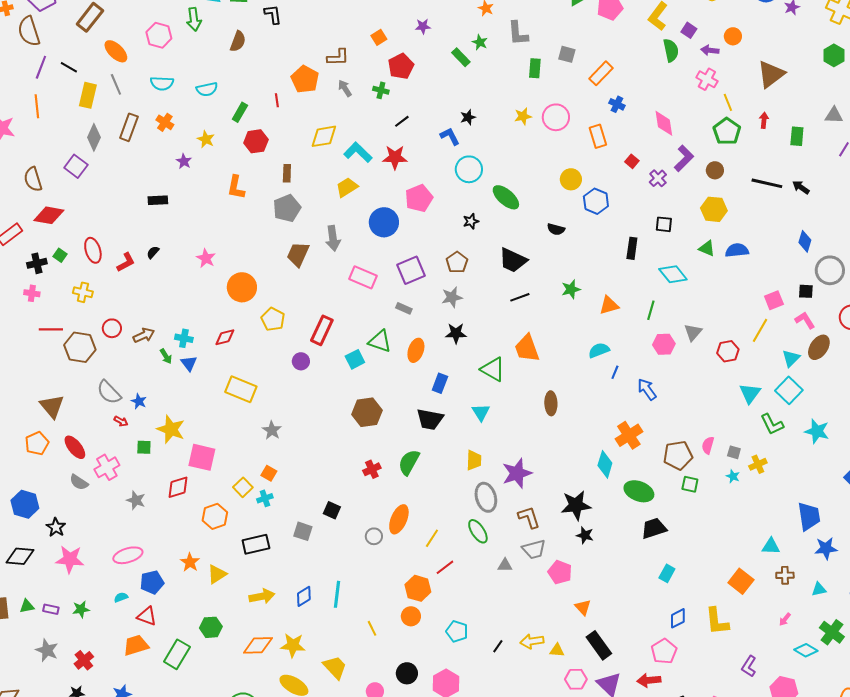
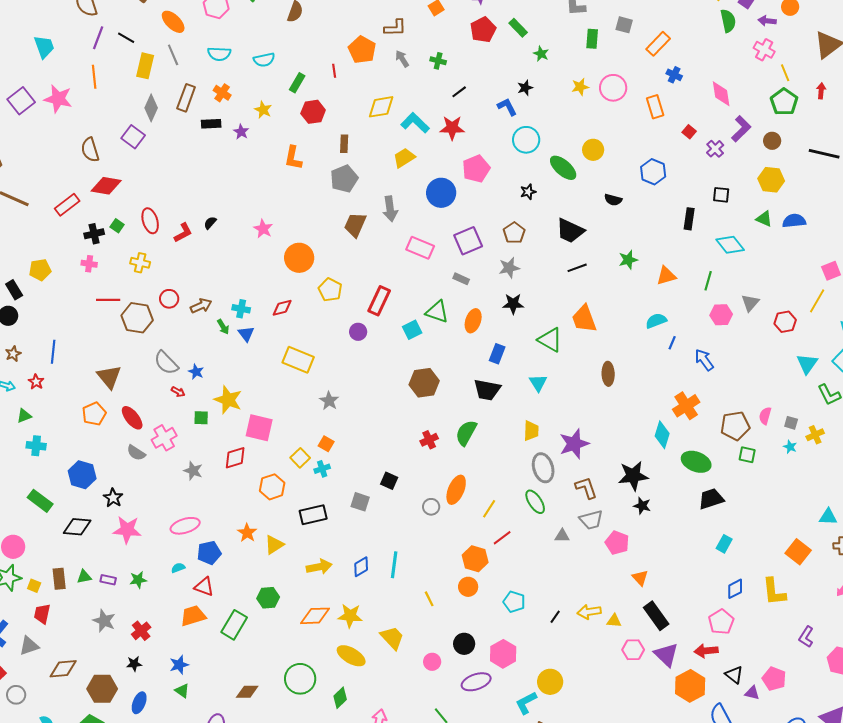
green star: (480, 42) -> (541, 54), moved
red pentagon: (401, 66) -> (483, 30), moved
yellow circle: (571, 179) -> (593, 150), moved
black rectangle: (158, 200) -> (211, 124), moved

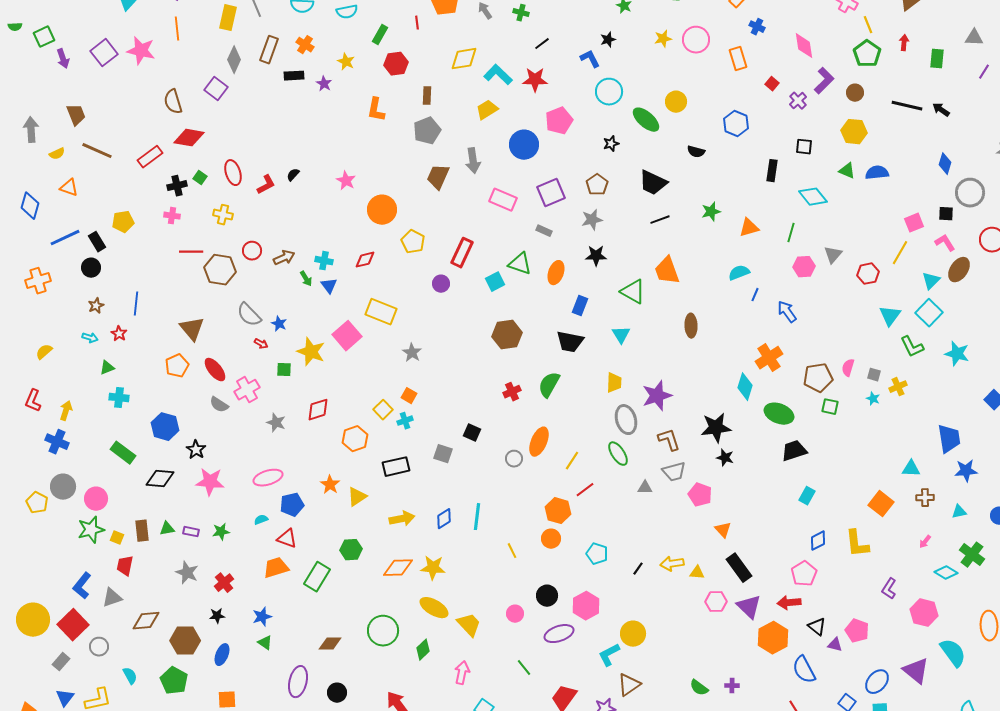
pink square: (259, 428) -> (347, 336), moved, turned 36
yellow trapezoid: (392, 638) -> (469, 625), moved

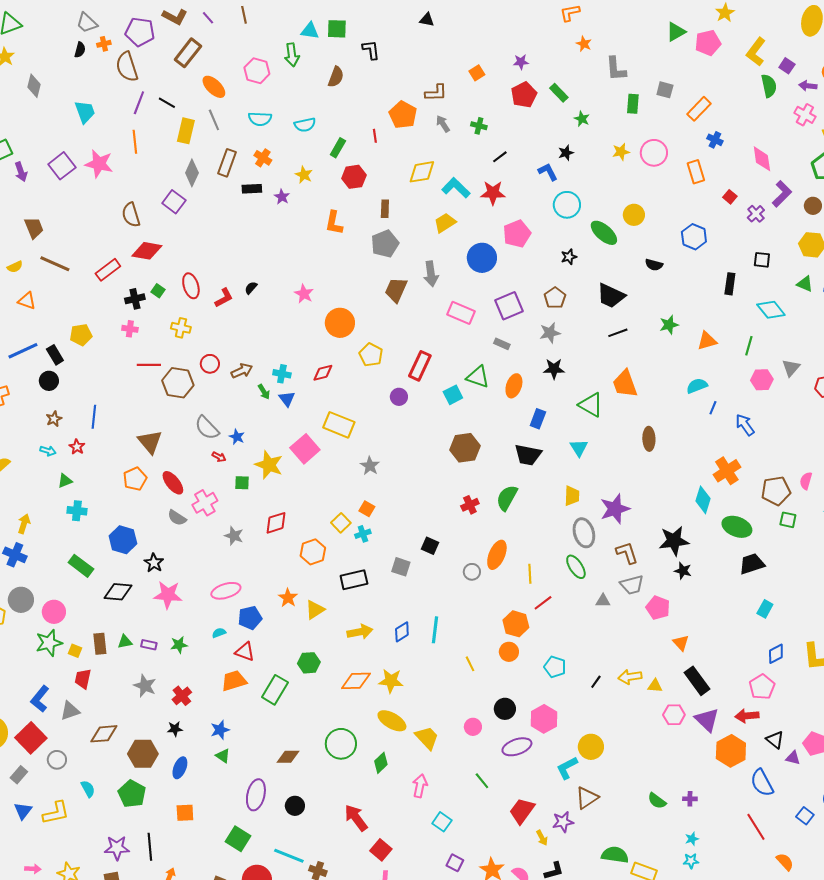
yellow line: (572, 461) -> (530, 574), turned -36

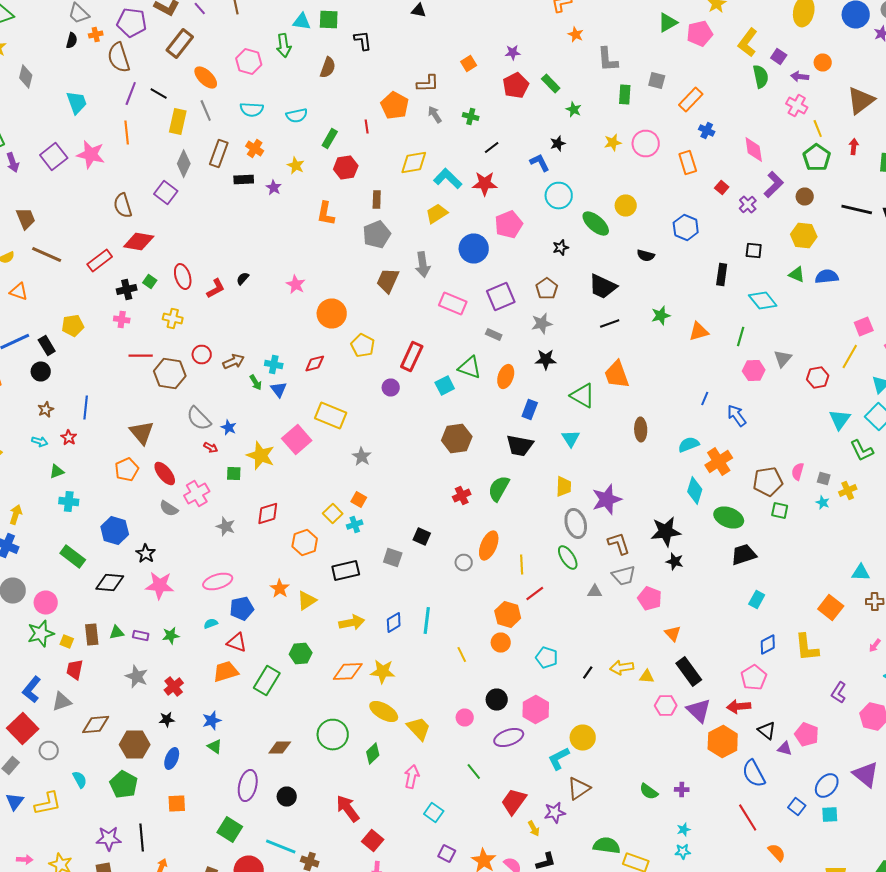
cyan semicircle: (697, 386) -> (689, 444), moved

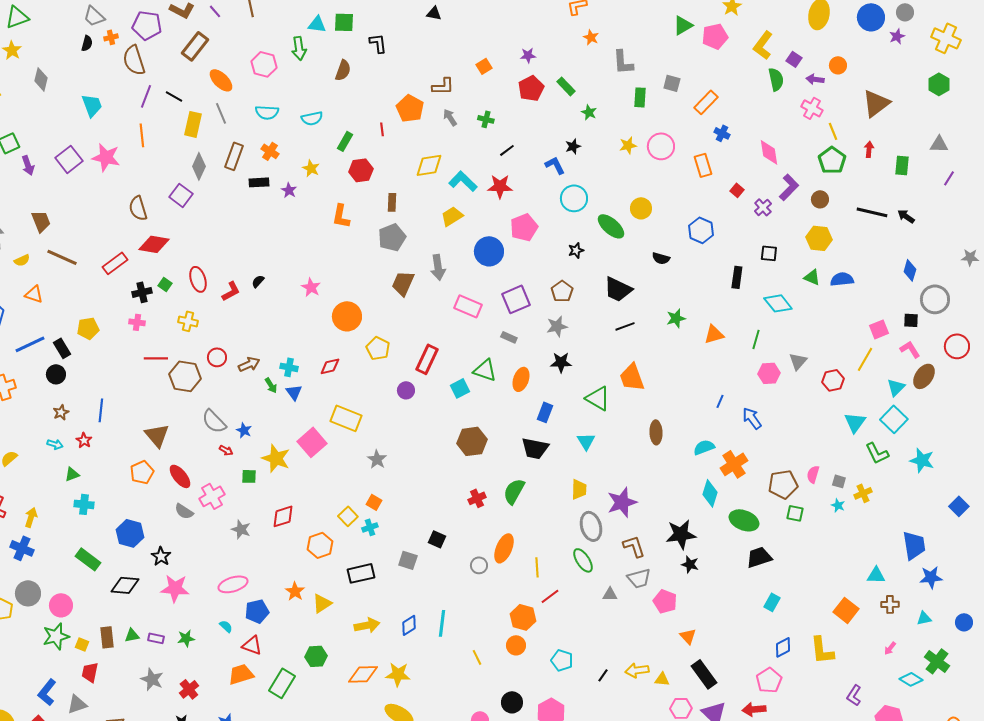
cyan semicircle: (211, 624) -> (226, 626), turned 64

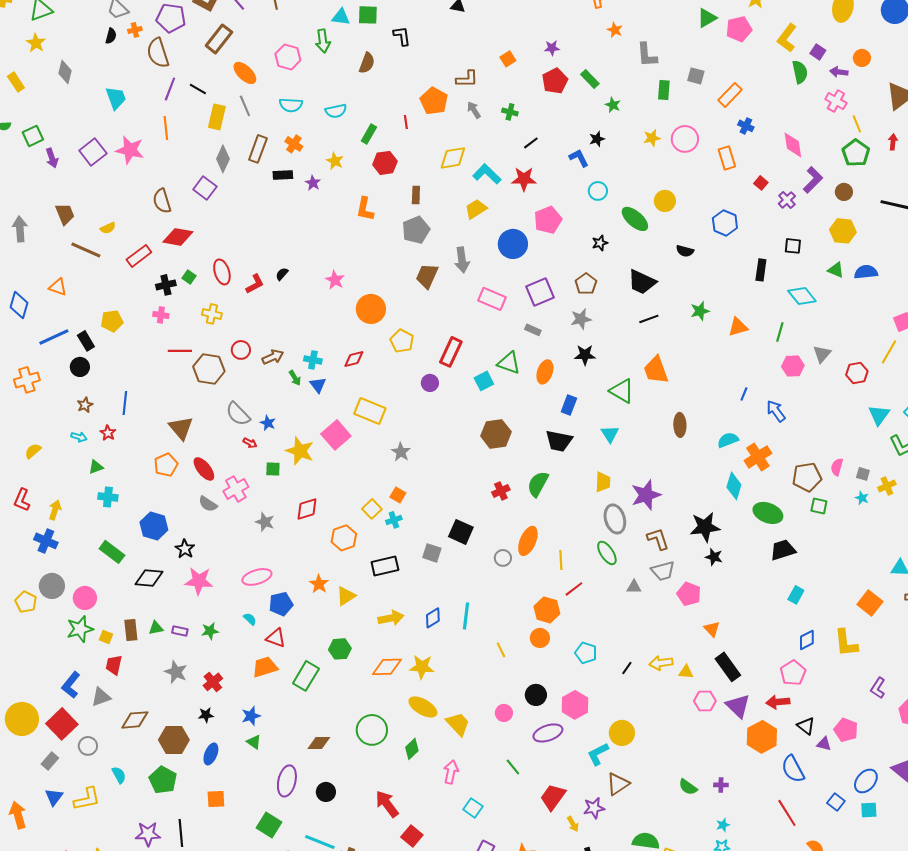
cyan circle: (574, 198) -> (598, 191), size x0.7
yellow semicircle: (22, 260) -> (108, 228), moved
black square: (437, 539) -> (461, 532), size x1.4

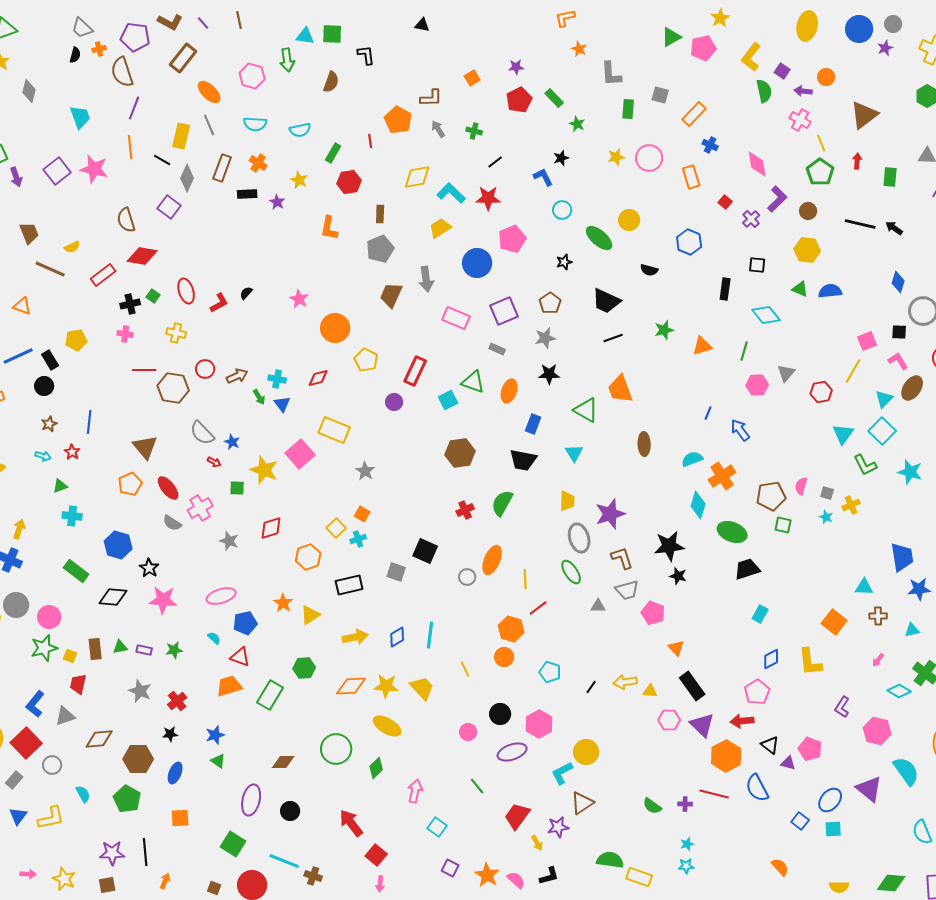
black line: (198, 89) -> (162, 160), moved
yellow trapezoid: (458, 724) -> (422, 688), moved
red line: (787, 813) -> (714, 794), moved, turned -44

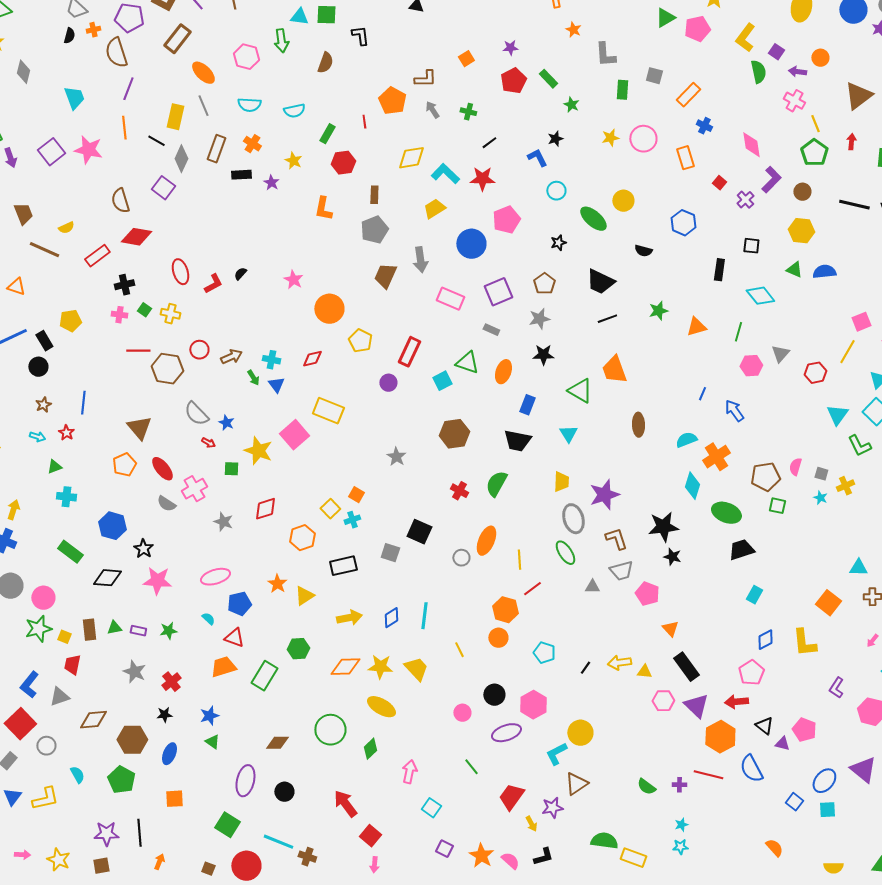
green square: (153, 296) -> (144, 310), moved
gray star: (365, 471) -> (396, 457), moved
red cross: (465, 510) -> (459, 491), turned -36

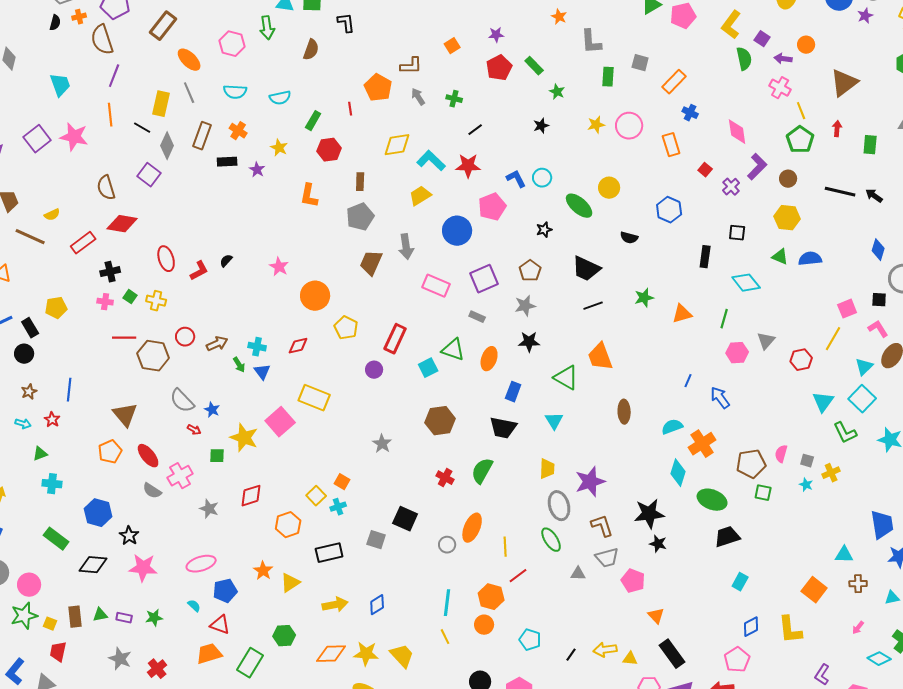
blue L-shape: (537, 158) -> (516, 179), moved
cyan line: (424, 616) -> (447, 603), moved

